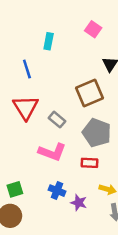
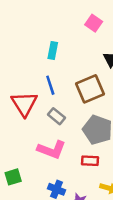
cyan rectangle: (49, 41) -> (53, 50), moved
blue line: (27, 69) -> (50, 85), moved
green square: (15, 189) -> (13, 177), moved

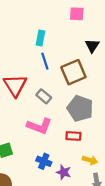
pink square: (94, 23) -> (77, 14), turned -32
blue line: (50, 85) -> (45, 61), moved

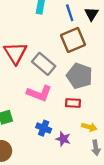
blue line: (45, 61) -> (70, 13), moved
gray rectangle: (44, 96) -> (44, 64), size x1.5

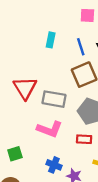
gray rectangle: (44, 64) -> (54, 99), turned -30

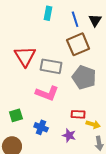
red rectangle: (84, 139) -> (78, 114), moved
blue cross: (54, 165) -> (41, 127), moved

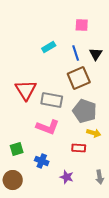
cyan rectangle: (48, 13) -> (49, 47), turned 48
yellow arrow: (93, 124) -> (94, 133), moved
purple star: (69, 135) -> (67, 177), moved

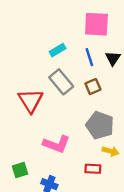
pink square: (82, 25) -> (96, 24), size x1.6
brown square: (79, 78) -> (93, 87), size x0.6
gray rectangle: (52, 100) -> (61, 82), moved, turned 40

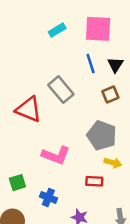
cyan rectangle: (58, 50) -> (57, 30), moved
brown square: (93, 87) -> (110, 95), moved
red triangle: (31, 101) -> (29, 109), turned -36

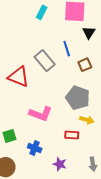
cyan rectangle: (57, 30) -> (42, 12), turned -32
blue line: (91, 63) -> (67, 49), moved
black triangle: (115, 65) -> (89, 33), moved

